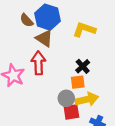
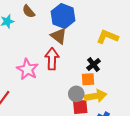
brown semicircle: (27, 20) -> (29, 11), moved
yellow L-shape: (84, 30) -> (107, 37), moved

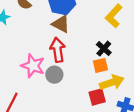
yellow L-shape: (107, 37) -> (114, 16), turned -60
gray circle: (76, 94) -> (54, 75), moved

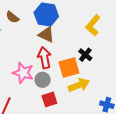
orange square: (100, 65) -> (69, 67), moved, size x1.5
yellow arrow: (112, 82) -> (79, 85), moved
red square: (97, 97) -> (49, 99), moved

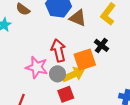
brown triangle: (46, 35) -> (78, 18), moved
yellow arrow: (79, 85) -> (73, 75), moved

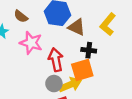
black cross: (101, 45) -> (89, 50), moved, turned -32
pink star: (37, 67) -> (31, 43), moved

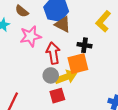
brown triangle: (77, 27) -> (63, 24), moved
pink star: (31, 43) -> (30, 36), turned -30

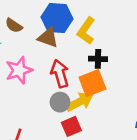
yellow L-shape: (103, 21) -> (86, 31), moved
brown triangle: (63, 24) -> (48, 37), moved
pink star: (30, 36) -> (19, 70), moved

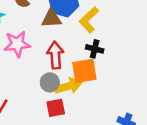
brown triangle: (48, 37) -> (51, 19), turned -35

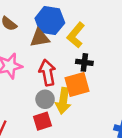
yellow arrow: (68, 86) -> (63, 101), turned 120
red square: (56, 108) -> (42, 121), moved

